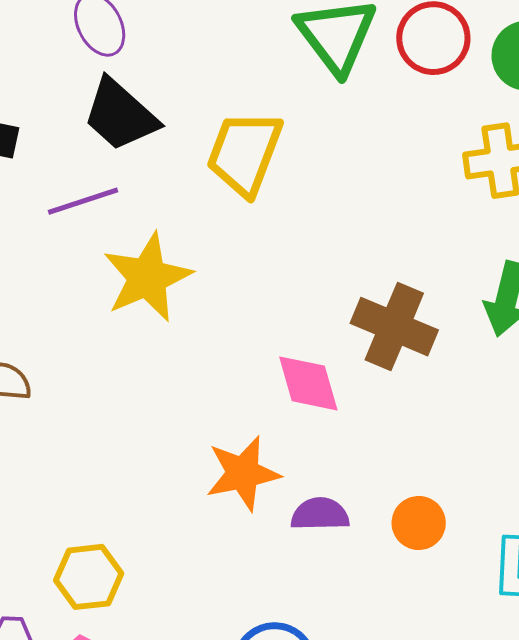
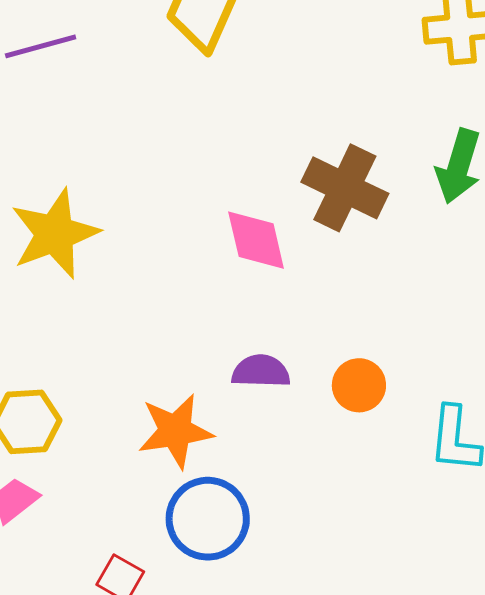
yellow star: (147, 277) -> (55, 234), moved
orange star: (243, 473) -> (175, 431), moved

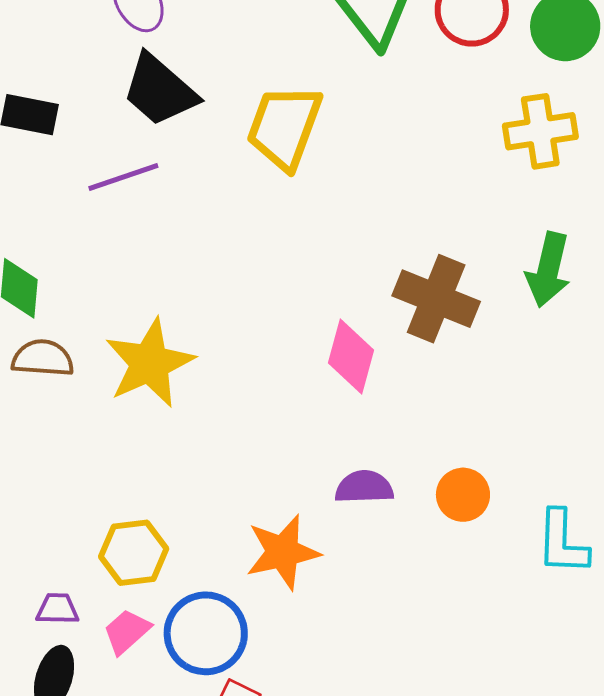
pink diamond: (256, 240) -> (351, 357), turned 32
blue circle: (208, 519) -> (206, 633), moved

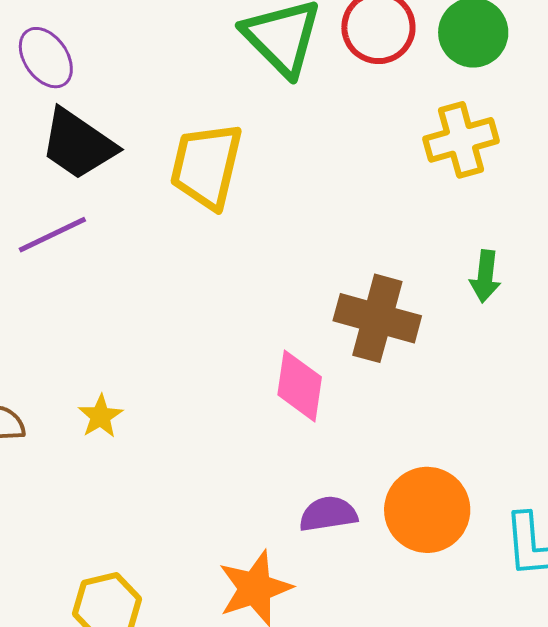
green arrow: (548, 270) -> (485, 276), size x0.7
yellow star: (150, 363) -> (100, 416), size x0.5
orange circle: (463, 495) -> (427, 510), size x1.6

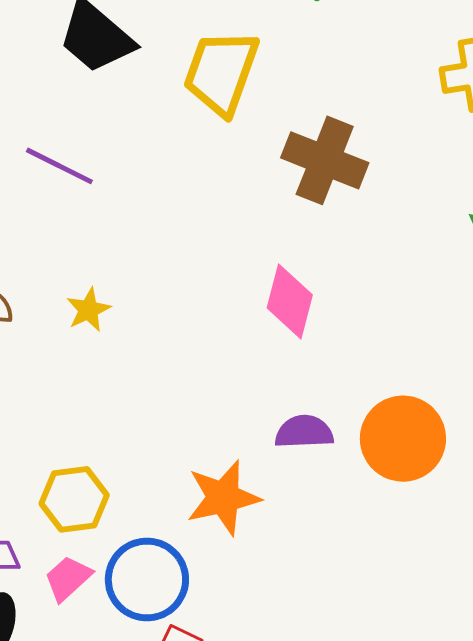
purple line: (52, 235) -> (59, 166), moved, turned 46
brown cross: (377, 318) -> (325, 160), moved

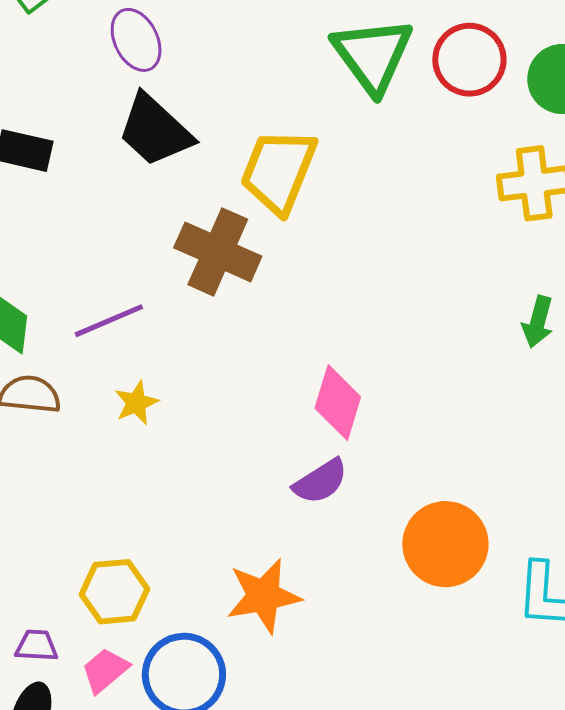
brown cross: (325, 160) -> (218, 252), moved
purple line: (59, 166) -> (109, 321), moved, turned -52
purple semicircle: (304, 432) -> (320, 481), moved, turned 148

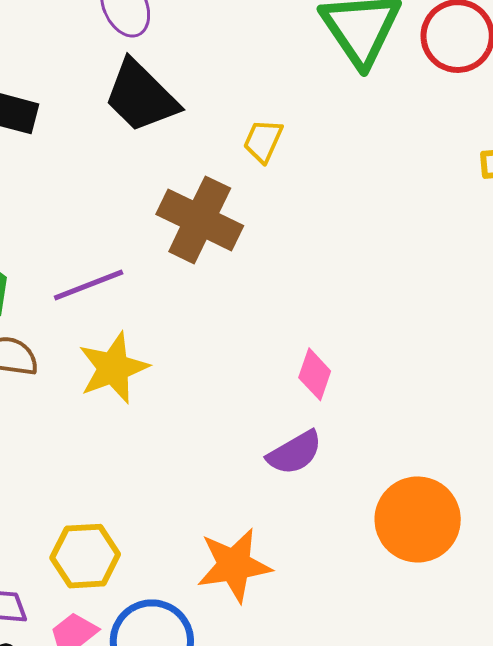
yellow trapezoid: (278, 171) -> (263, 141), size x0.5
pink diamond: (338, 402) -> (315, 374), size x0.7
yellow star: (136, 403) -> (113, 368), size x1.6

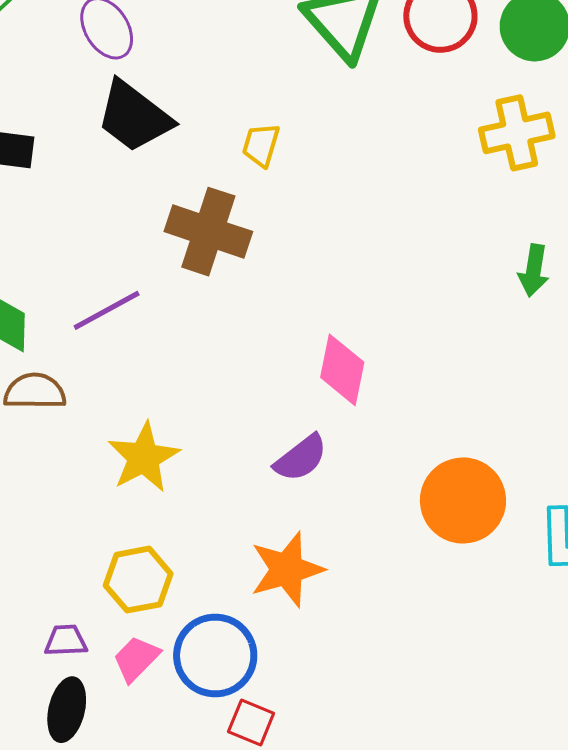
yellow star: (113, 368) -> (144, 457), moved
pink diamond: (315, 374) -> (342, 370), size x1.4
purple semicircle: (295, 453) -> (301, 458), moved

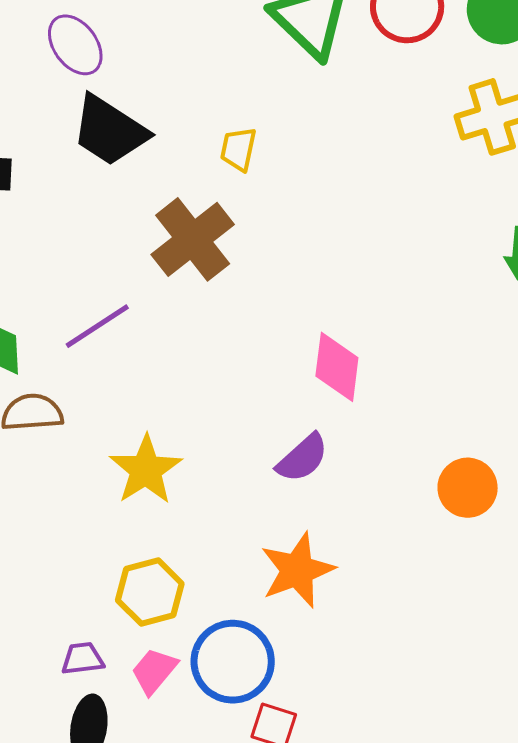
brown cross: (208, 232) -> (193, 239), turned 38
orange circle: (463, 501) -> (468, 488), size x0.7

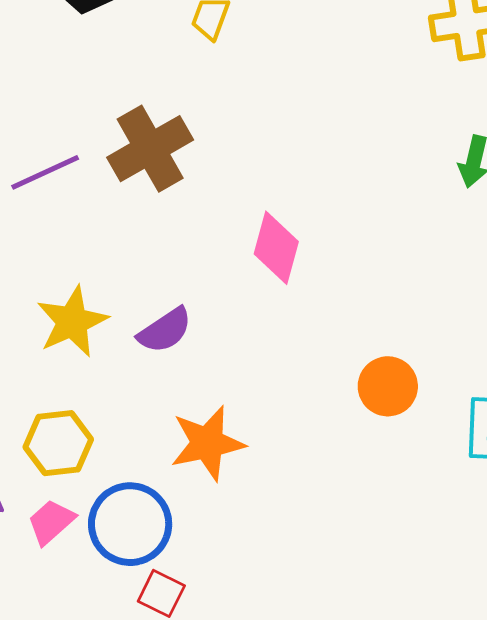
brown cross: (193, 239) -> (150, 149), moved
purple semicircle: (302, 458) -> (165, 330), moved

